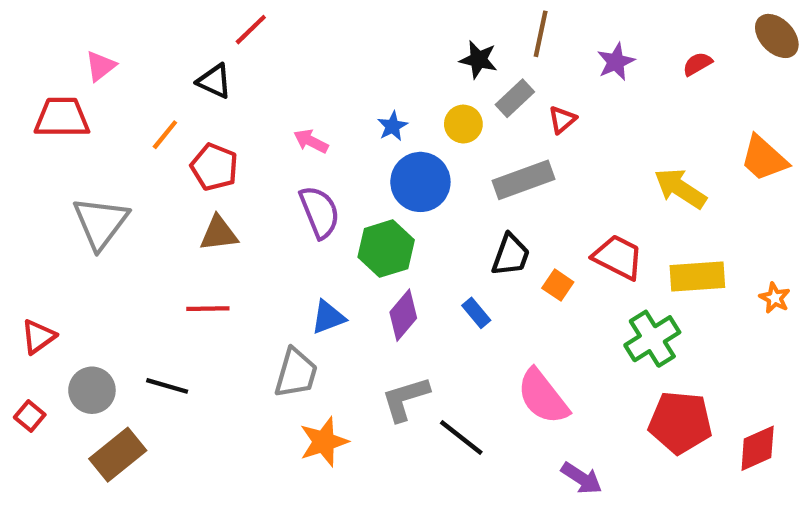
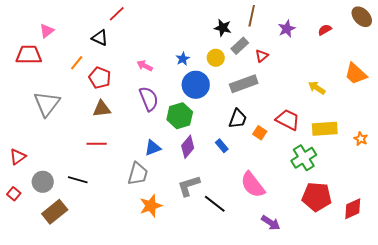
yellow arrow: (680, 188) -> (317, 88), size x0.7

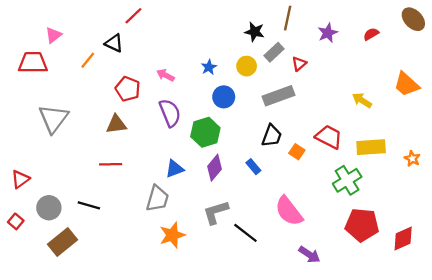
orange line: (77, 63) -> (88, 60), moved
red pentagon: (100, 78) -> (128, 89), moved
blue circle: (196, 85) -> (224, 97), size x0.7

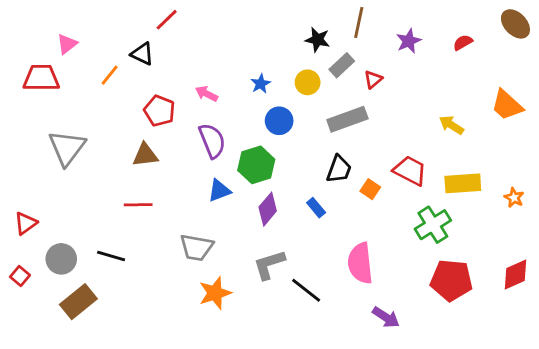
blue triangle: (175, 169) -> (219, 191), moved
gray trapezoid: (157, 199) -> (196, 247), turned 84
pink semicircle: (289, 211) -> (360, 263), turned 32
red diamond: (403, 239) -> (515, 275), moved

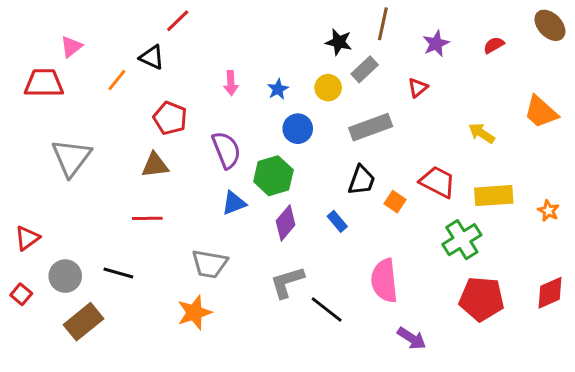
red triangle: (373, 79) -> (418, 88), moved
pink arrow: (206, 94) -> (231, 83), moved, turned -120
orange star: (215, 293) -> (194, 313), moved

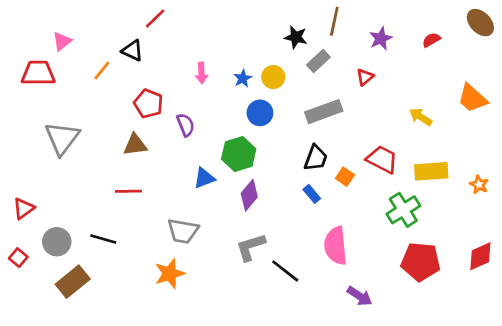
yellow circle: (328, 88) -> (273, 77), moved
purple semicircle: (226, 150) -> (186, 125), moved, size x0.7
blue rectangle: (337, 221) -> (312, 194), moved

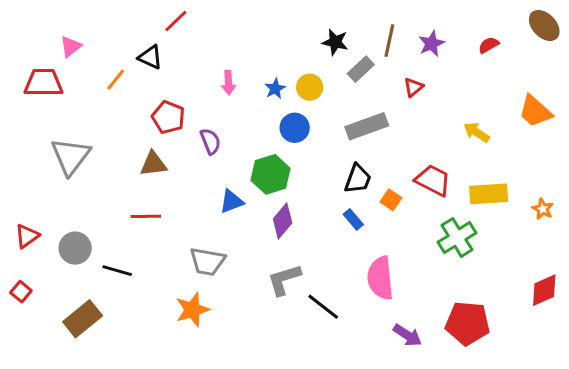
brown line: (334, 21) -> (389, 41), moved
gray circle: (57, 242) -> (75, 248), moved
red pentagon: (421, 262) -> (468, 323), moved

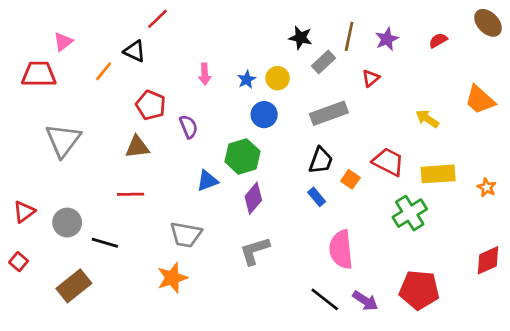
black line: (323, 307) -> (325, 299), moved

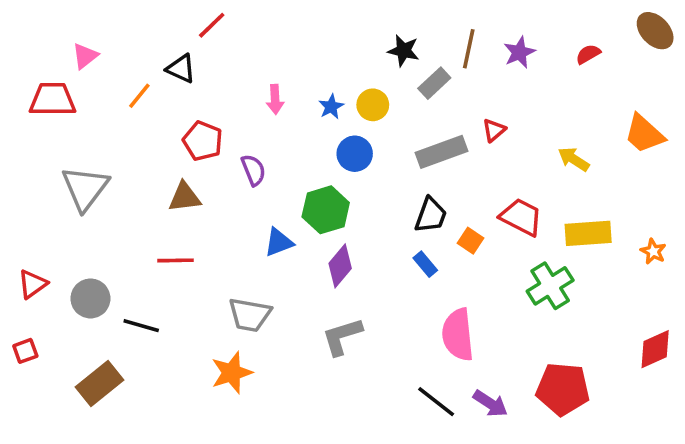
red triangle: (371, 78) -> (494, 130), moved
red square: (19, 262) -> (25, 351), turned 30

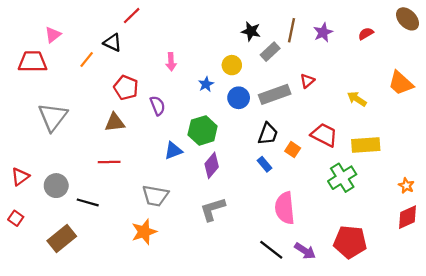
blue star: (331, 107) -> (206, 84), moved
blue circle: (355, 154) -> (239, 98), moved
orange star: (653, 251) -> (406, 186), moved
red square: (25, 351) -> (16, 218), turned -35

